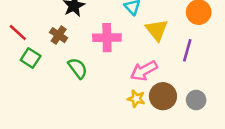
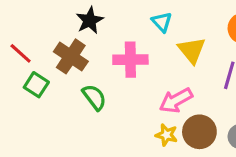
brown cross: (59, 35) -> (71, 56), size x1.5

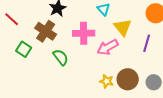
red line: (21, 53) -> (12, 19), moved
pink arrow: (176, 100) -> (108, 47), moved

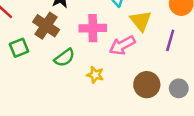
green square: (24, 49) -> (19, 48), turned 35
green semicircle: (61, 57) -> (64, 58), turned 90
yellow star: (107, 81) -> (95, 75), moved

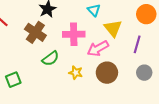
green square: (19, 48) -> (13, 80), moved
brown circle: (147, 85) -> (107, 73), moved
gray circle: (179, 88) -> (144, 73), moved

